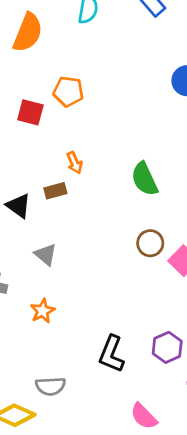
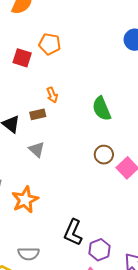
gray triangle: (46, 255) -> (37, 149), moved
orange star: (43, 311) -> (25, 200), size x1.5
purple hexagon: (167, 347) -> (100, 250), moved

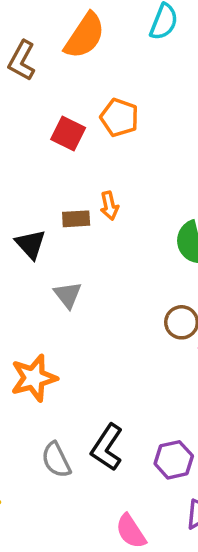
brown rectangle: (38, 114) -> (76, 219), moved
purple hexagon: (100, 250) -> (174, 460), moved
gray semicircle: (29, 254) -> (56, 460), moved, turned 55

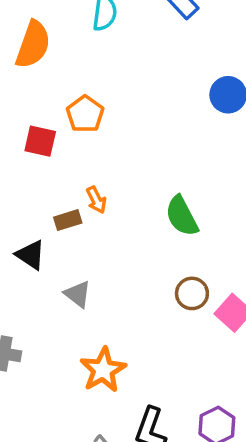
orange pentagon: (119, 118) -> (85, 114), turned 30
orange star: (34, 378) -> (103, 370), moved

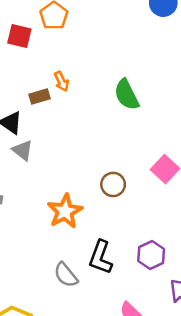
brown circle: (192, 293) -> (113, 184), moved
gray triangle: (78, 294) -> (23, 150), moved

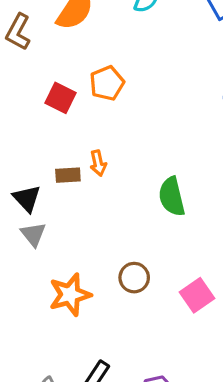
brown circle: (113, 184) -> (134, 278), moved
orange star: (65, 211) -> (70, 295), moved

